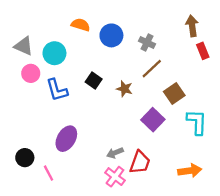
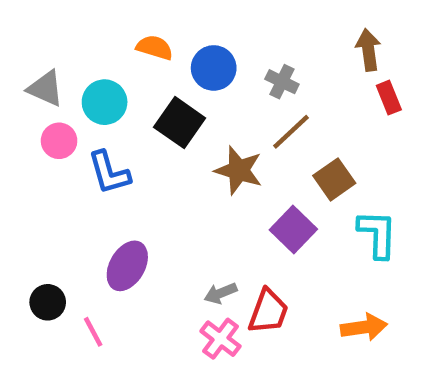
black square: (94, 80) -> (180, 123), moved, size x1.5
brown star: (124, 89) -> (239, 170), size x1.5

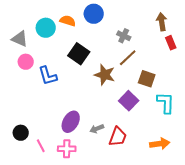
blue circle: (214, 68) -> (94, 14), moved
cyan circle: (105, 102) -> (46, 28), moved
brown square: (334, 179) -> (147, 79), turned -36
purple ellipse: (127, 266) -> (71, 122), moved
pink cross: (221, 339) -> (67, 149), moved, turned -36

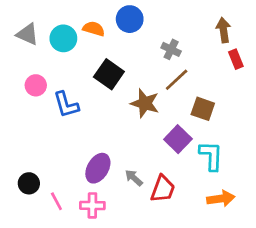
gray triangle: (20, 39) -> (27, 34), moved
cyan L-shape: (166, 103) -> (211, 156), moved
gray arrow: (97, 129) -> (134, 178), turned 64

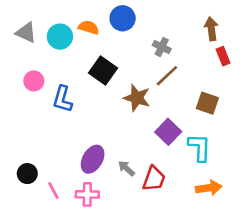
blue L-shape: (66, 105) -> (63, 99), turned 32
brown square: (203, 109) -> (207, 103), moved

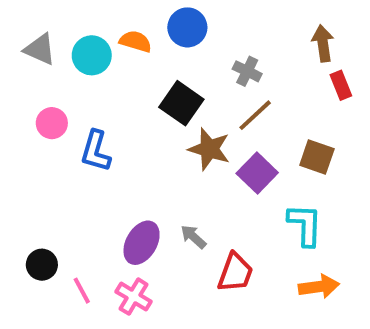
black square: (103, 70) -> (181, 103), moved
purple square: (168, 132) -> (257, 173), moved
gray arrow: (126, 168) -> (193, 237), moved
pink cross: (87, 194) -> (134, 297), turned 30

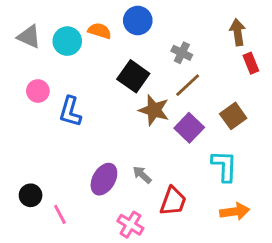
brown square: (317, 157) -> (233, 116), turned 35
pink cross: (134, 297) -> (130, 225), moved

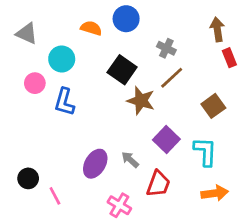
cyan circle: (67, 41) -> (62, 59), moved
purple square: (189, 128) -> (166, 140), moved

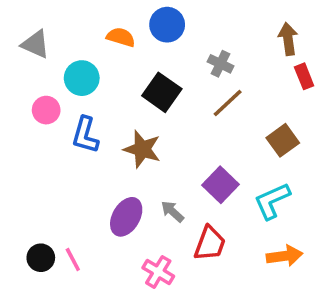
brown star: (141, 101) -> (142, 149), moved
cyan L-shape: (205, 152) -> (272, 201), turned -116
black circle: (28, 178) -> (41, 258), moved

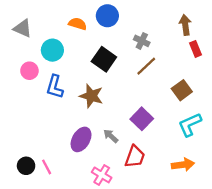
cyan L-shape: (272, 201) -> (190, 125), moved

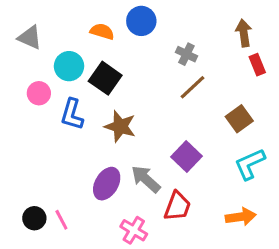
black square: (104, 59) -> (105, 78), moved
gray arrow: (111, 136) -> (146, 179), size x1.5

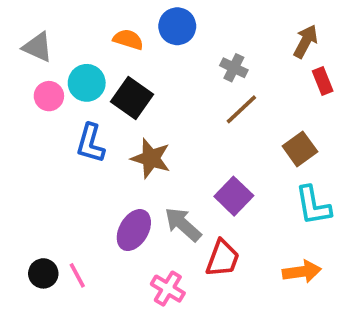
brown arrow: (244, 33) -> (306, 41), turned 36
pink circle: (39, 93) -> (49, 96), moved
cyan L-shape: (250, 164) -> (313, 206), turned -76

